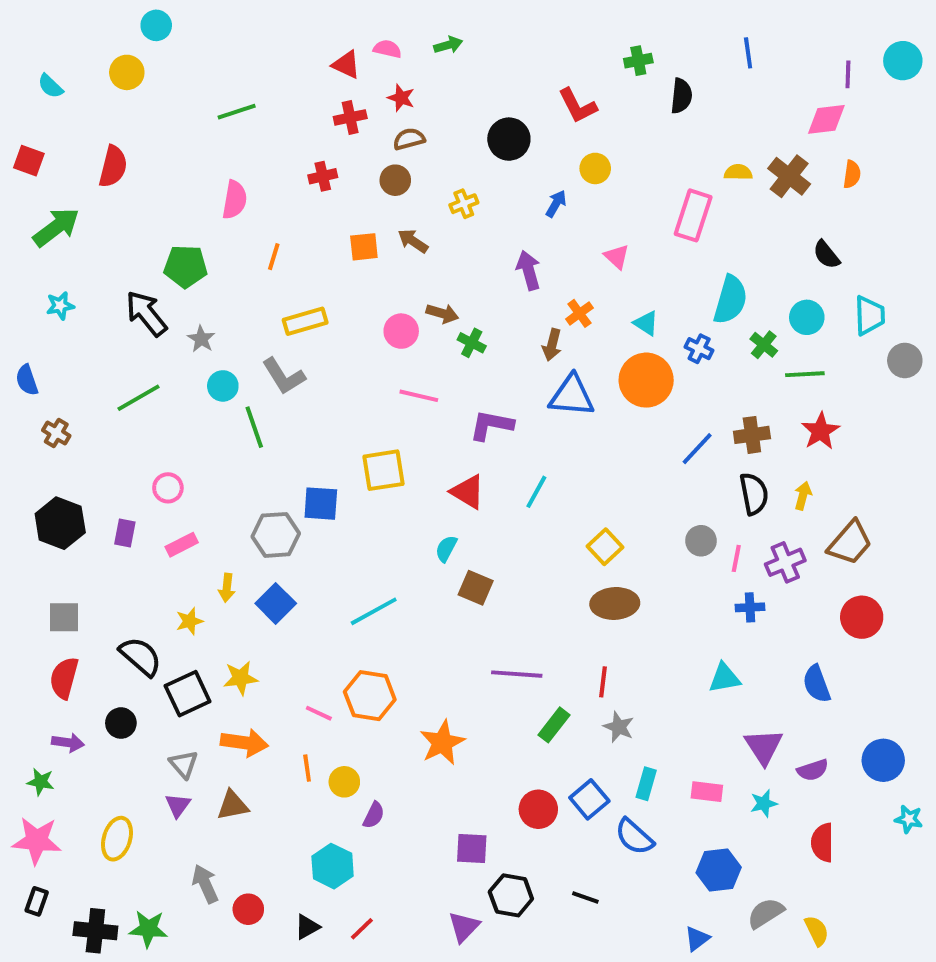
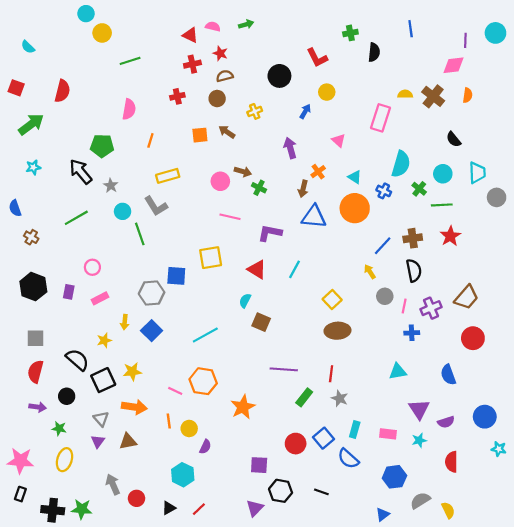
yellow circle: (127, 72) -> (102, 33), moved
yellow arrow: (803, 496) -> (370, 272), moved, turned -48
green star: (41, 782) -> (59, 428), moved

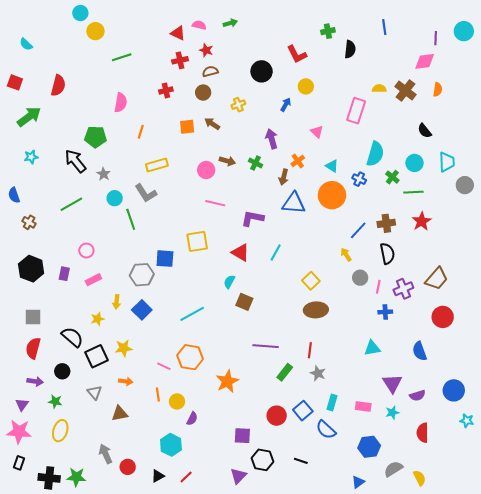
green cross: (259, 188) -> (255, 163), moved
orange arrow: (134, 407) -> (126, 381), size x0.6
purple triangle: (98, 441) -> (22, 405), moved

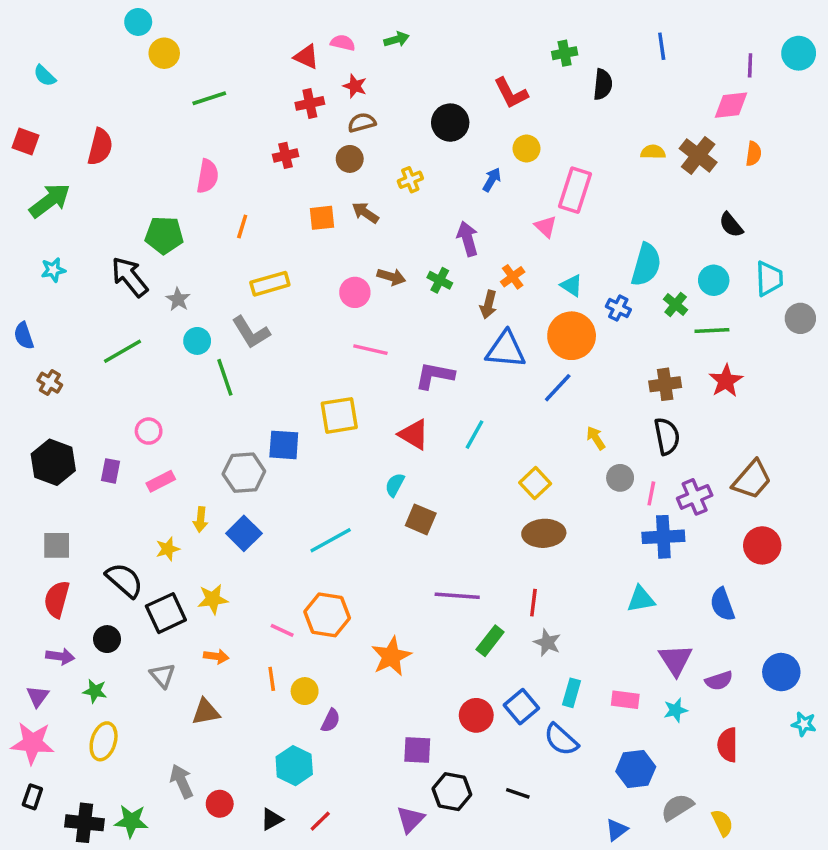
pink rectangle: (356, 111) -> (575, 190), moved
blue line: (358, 230) -> (558, 388), moved
blue cross: (385, 312) -> (663, 537), size x1.6

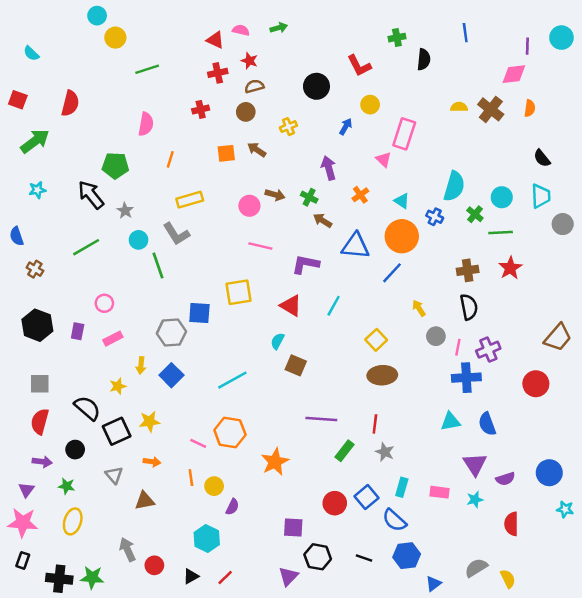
black semicircle: (731, 225) -> (542, 158), moved
brown arrow: (488, 305) -> (323, 220), moved, turned 108
brown trapezoid: (752, 480) -> (558, 337), moved
blue semicircle: (722, 604) -> (487, 424), moved
blue hexagon: (636, 769) -> (407, 556), moved

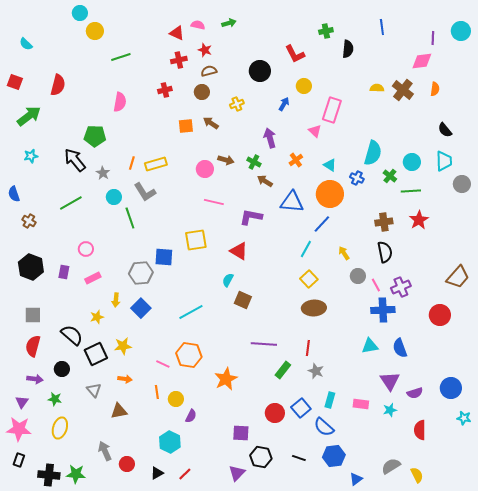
orange line: (170, 159) -> (132, 163), moved
cyan line: (334, 306) -> (306, 249), moved
pink line: (458, 347) -> (376, 285), turned -40

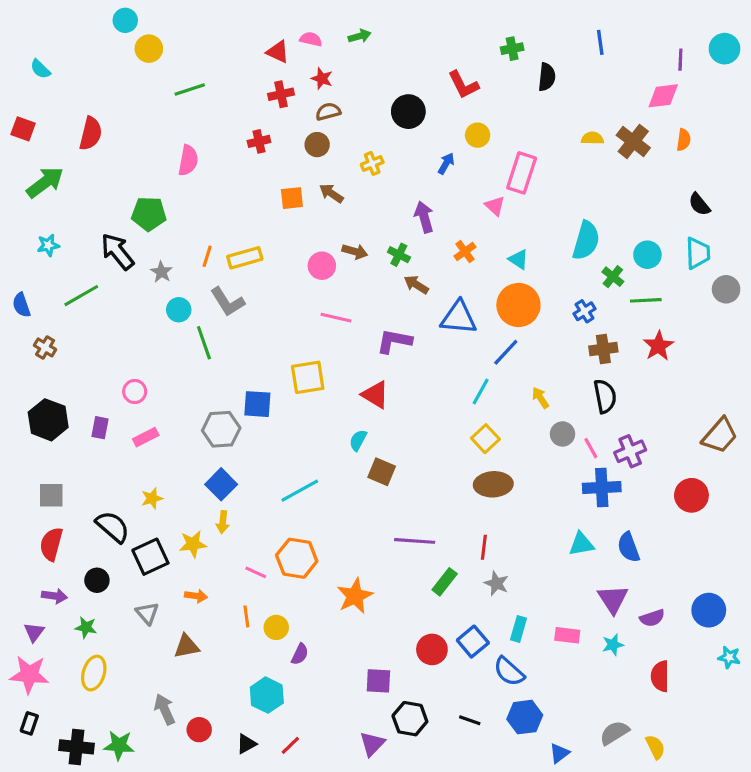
blue cross: (357, 178) -> (585, 311), moved, turned 32
green line: (71, 203) -> (81, 296), moved
yellow arrow: (116, 300) -> (223, 522), moved

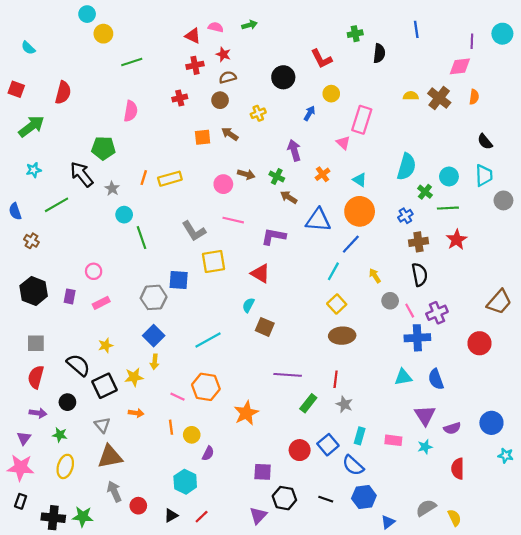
gray L-shape: (227, 302) -> (194, 231), moved
brown triangle: (187, 646) -> (110, 457), moved, size x1.4

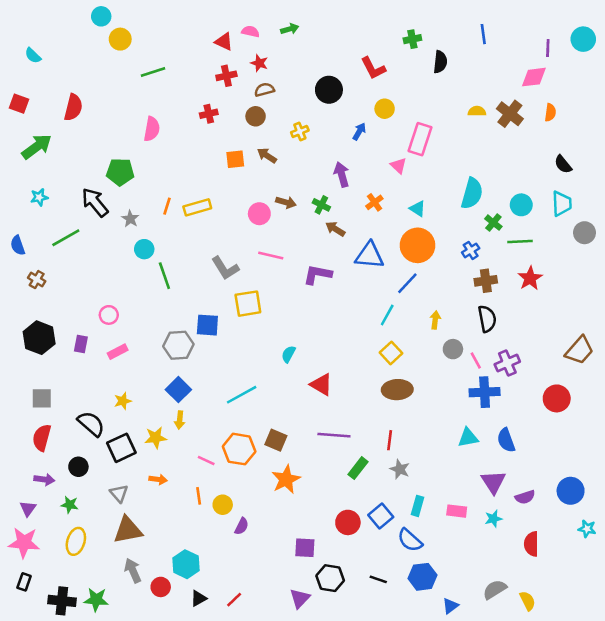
red triangle: (260, 273) -> (321, 385), moved
yellow arrow: (375, 276) -> (435, 320), turned 40
brown square: (265, 327) -> (276, 440), moved
cyan hexagon: (185, 482) -> (186, 564), moved

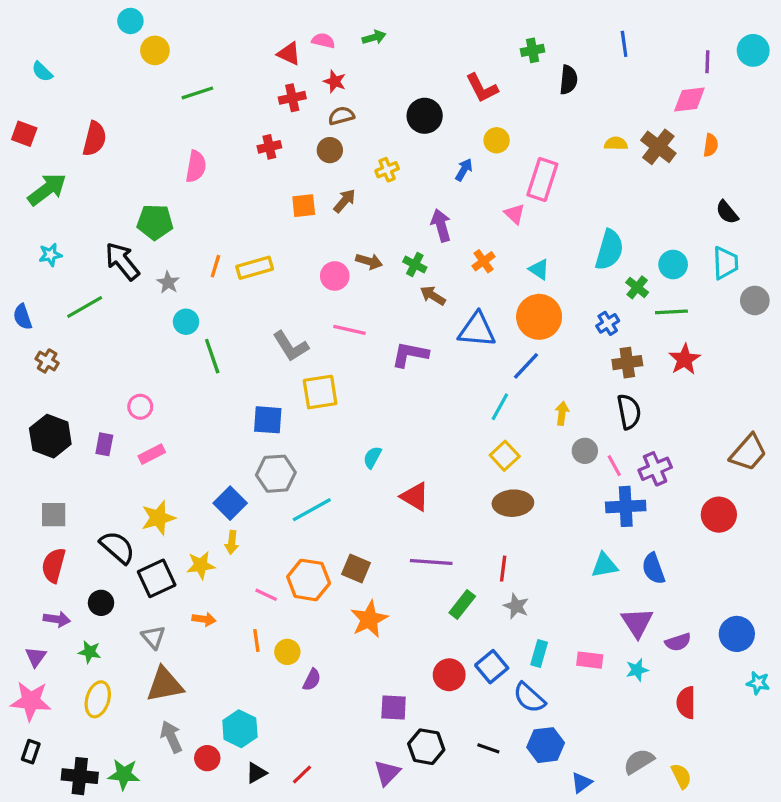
brown arrow: (267, 156) -> (345, 201), turned 96
gray hexagon: (178, 345) -> (276, 474), moved
yellow star: (123, 401) -> (158, 518), size x1.5

